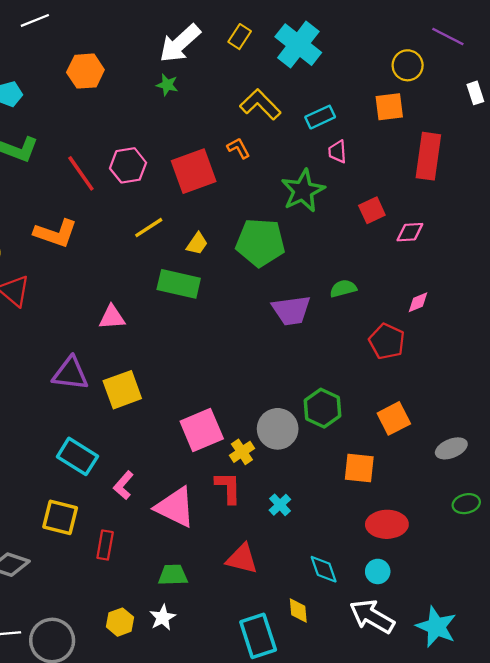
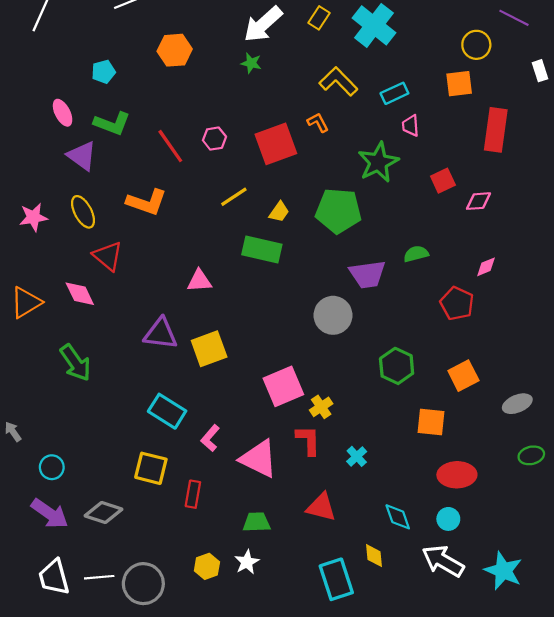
pink hexagon: (128, 165) -> (214, 139), size x0.7
gray circle: (278, 429) -> (333, 315), moved

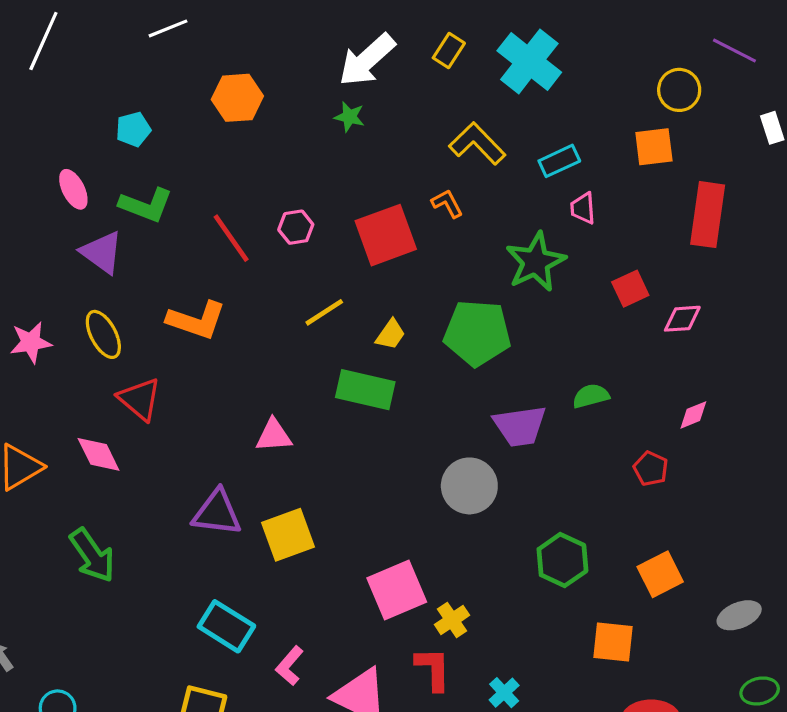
red pentagon: (457, 303) -> (651, 469), size x0.7

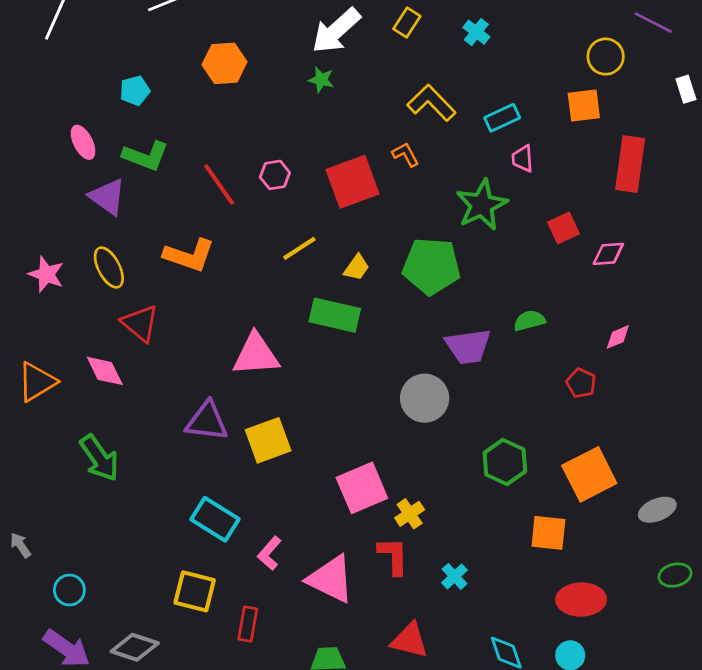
cyan cross: (529, 62) -> (476, 32), size x0.5
pink star: (31, 342) -> (46, 274), turned 30
pink triangle: (274, 435) -> (256, 355), size x1.5
orange square: (660, 574) -> (589, 474), size x1.4

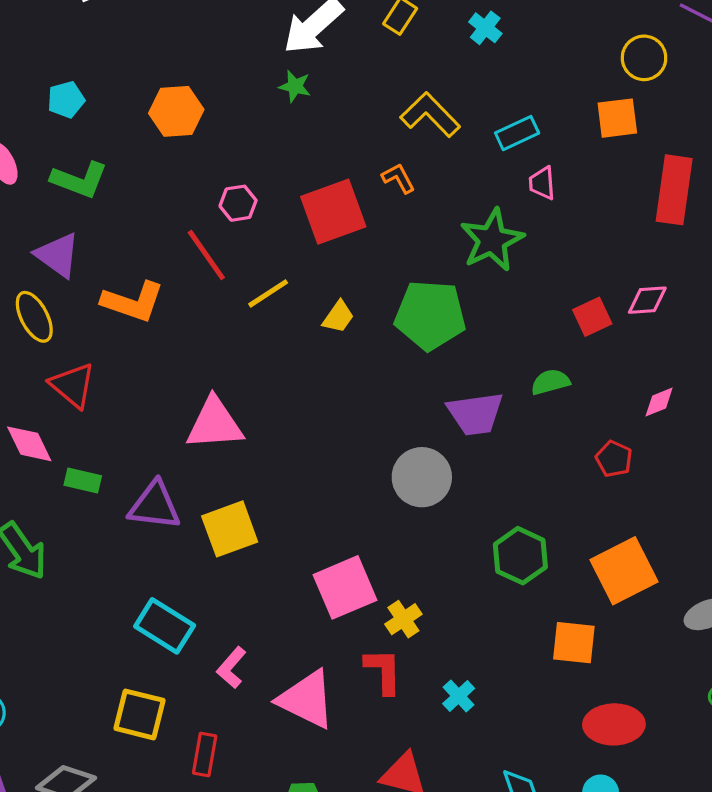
orange hexagon: (225, 63) -> (176, 111), moved
red line: (219, 184) -> (206, 255), moved
purple triangle: (108, 197) -> (58, 255), moved
red square: (563, 228) -> (592, 317), moved
green rectangle: (335, 315) -> (83, 481), moved, size x0.6

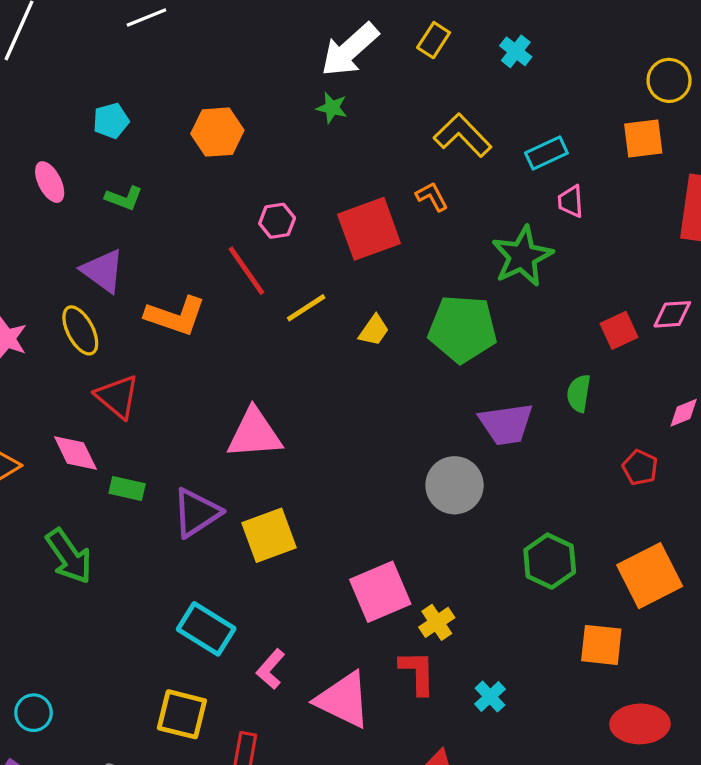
green L-shape: (79, 180) -> (124, 198), size x0.7
green semicircle: (550, 382) -> (579, 393), turned -66
purple triangle: (155, 506) -> (196, 513), turned -40

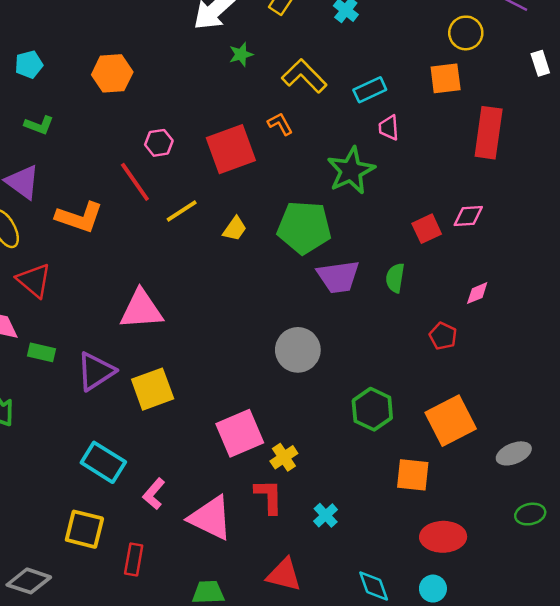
green star: (332, 108) -> (241, 54), moved, turned -30
purple trapezoid: (506, 424) -> (338, 277), moved

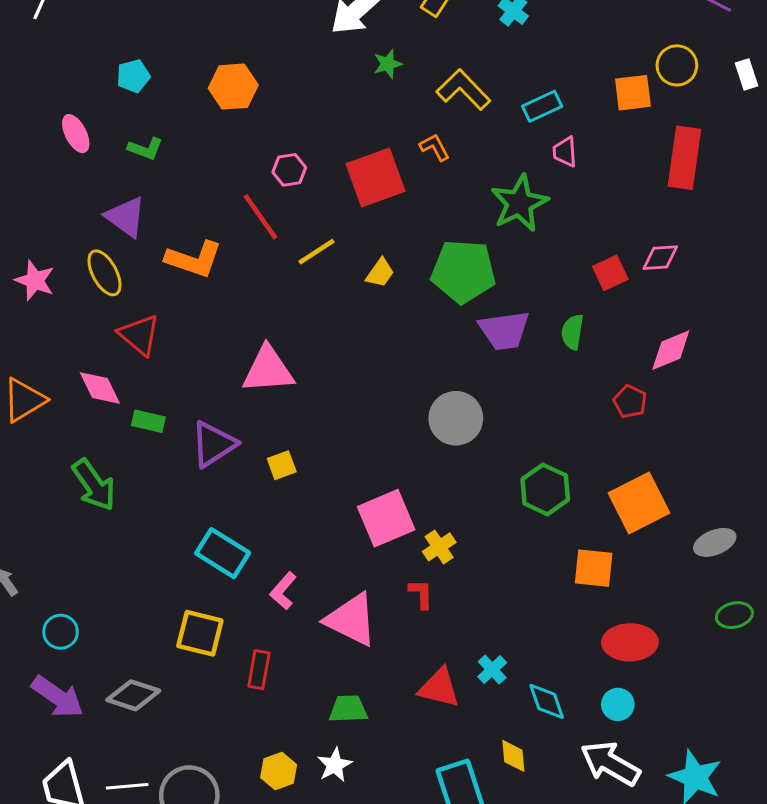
yellow circle: (466, 33) -> (677, 65), moved
pink diamond: (477, 293) -> (671, 350), size x1.5
yellow square: (153, 389) -> (282, 465), size x0.6
red L-shape: (269, 496) -> (421, 594), size x0.7
cyan cross: (326, 515) -> (492, 670), moved

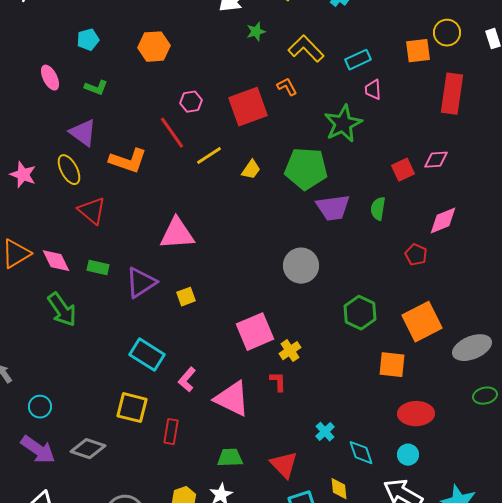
pink diamond: (100, 388) -> (56, 261), moved
gray ellipse: (715, 542) -> (472, 348), size x1.4
red triangle: (439, 688) -> (284, 465), moved, turned 32

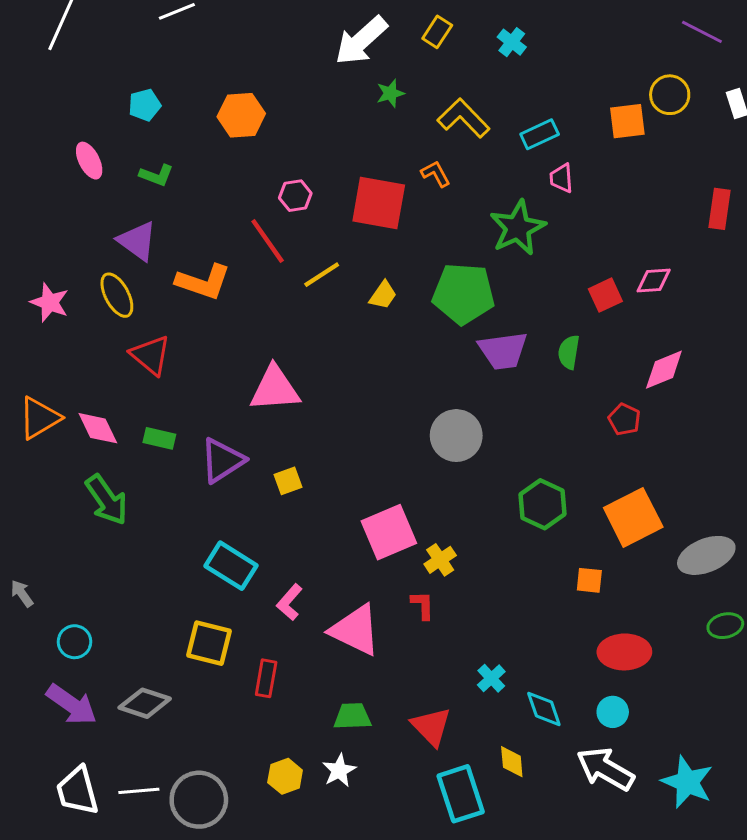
red rectangle: (452, 94) -> (719, 209), moved, size x0.7
red square: (248, 107) -> (379, 203), turned 30
orange square: (392, 365) -> (589, 580), size x0.7

